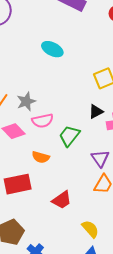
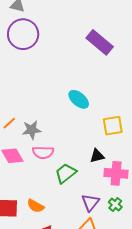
cyan ellipse: (52, 49) -> (79, 99), moved
orange semicircle: (41, 157) -> (36, 206), moved

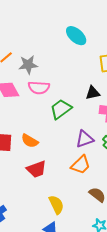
purple triangle: (90, 202) -> (85, 139), turned 30

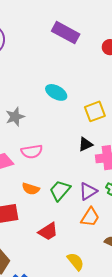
gray star: (28, 65) -> (15, 117), moved
green trapezoid: (61, 109) -> (60, 190), moved
orange semicircle: (30, 141) -> (31, 189), moved

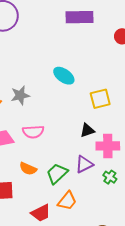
purple rectangle: (66, 33) -> (80, 17), turned -36
purple triangle: (88, 191) -> (84, 164), moved
orange trapezoid: (90, 217) -> (67, 201), moved

